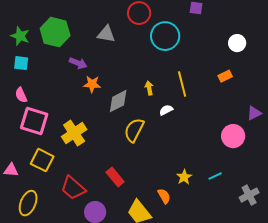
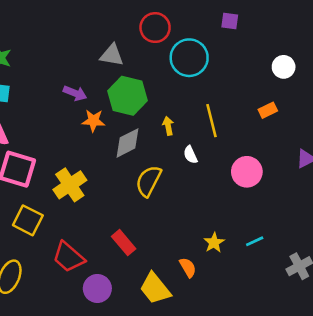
green hexagon: (55, 32) -> (128, 96), moved
white semicircle: (166, 110) -> (190, 155), turned -88
pink circle: (233, 136) -> (247, 172), moved

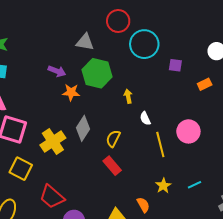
purple square: (230, 21) -> (175, 65), moved
yellow line: (211, 121) -> (160, 145), moved
gray diamond: (128, 143) -> (83, 128), moved, turned -30
yellow semicircle: (148, 181) -> (113, 139), size x0.7
red rectangle: (124, 243) -> (112, 166), moved

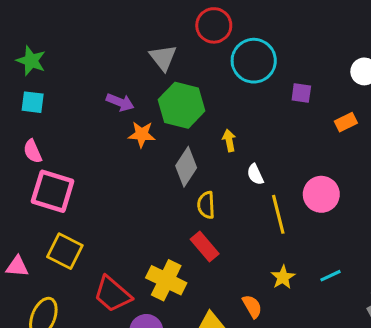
gray triangle: (85, 42) -> (163, 58), turned 42
gray diamond: (83, 128) -> (186, 167), moved
yellow semicircle: (113, 139) -> (206, 205), turned -30
yellow cross: (53, 142) -> (166, 280), moved, turned -30

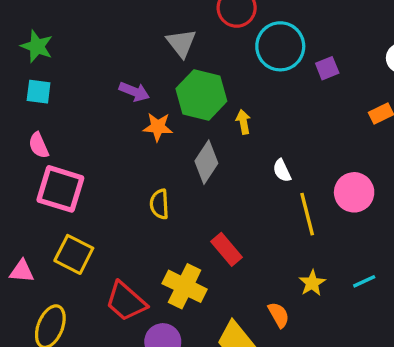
purple square: (301, 93) -> (327, 68), moved, turned -30
yellow arrow: (229, 141) -> (243, 122), moved
yellow semicircle: (206, 205) -> (159, 204), moved

